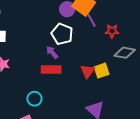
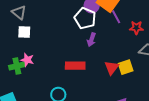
white pentagon: (62, 34) -> (85, 18), moved
purple arrow: (52, 52) -> (91, 40), moved, turned -120

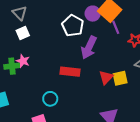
white pentagon: (85, 18) -> (73, 26), moved
white square: (24, 32) -> (23, 33), turned -32
purple arrow: (91, 40) -> (89, 48), size x1.6

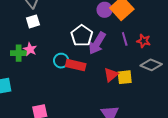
white pentagon: (73, 26) -> (82, 36), moved
purple line: (116, 27) -> (125, 39), moved
cyan circle: (50, 99) -> (61, 61), moved

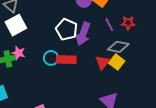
white square: (33, 21) -> (16, 25), size x1.5
gray diamond: (151, 65) -> (118, 47), moved
yellow square: (125, 77) -> (117, 62), turned -35

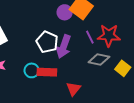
red star: (128, 23) -> (109, 35), size x1.6
red triangle: (103, 62) -> (73, 89), moved
yellow square: (117, 62) -> (123, 68), moved

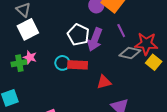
red star: (109, 35) -> (146, 44), moved
red triangle: (73, 89) -> (104, 82), turned 35

